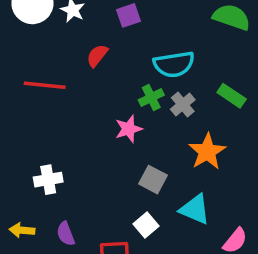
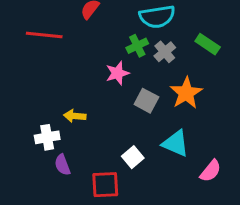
white cross: (48, 180) -> (47, 137), moved
gray square: (153, 180) -> (146, 101), moved
yellow arrow: (22, 230) -> (75, 116), moved

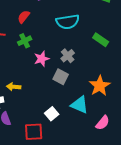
green cross: (137, 46) -> (25, 41), moved
gray cross: (165, 52) -> (68, 56), moved
orange star: (186, 93) -> (100, 86), moved

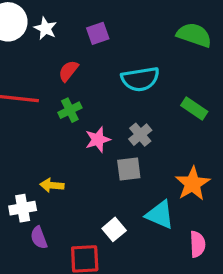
gray square: (61, 77) -> (129, 169), turned -35
pink semicircle: (103, 123) -> (197, 244), turned -42

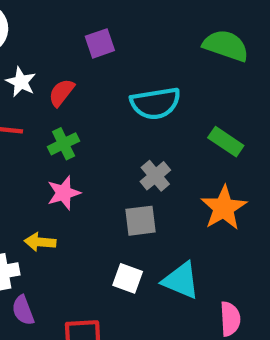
white star: (45, 28) -> (21, 82), moved
pink star: (98, 140) -> (64, 193), moved
orange star: (193, 184) -> (224, 208), moved
white square: (114, 229) -> (128, 278), moved, turned -30

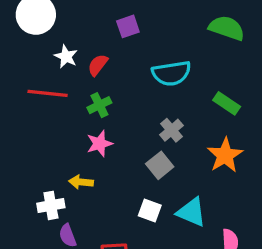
gray square: (140, 221) -> (160, 165), turned -32

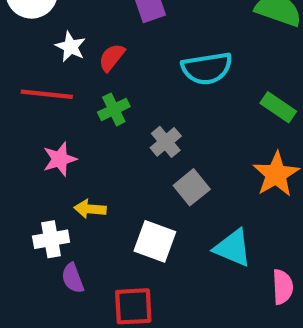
gray cross: (171, 130) -> (166, 142), moved
pink star: (99, 144) -> (60, 159), moved
white square: (150, 210) -> (155, 241), moved, size x1.4

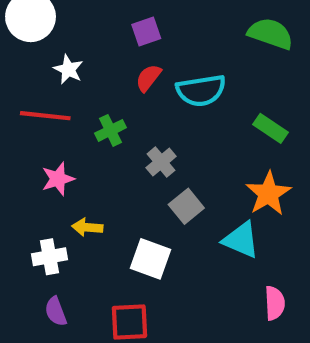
red semicircle: (112, 58) -> (148, 78), moved
cyan triangle: (233, 248) -> (241, 240), moved
purple semicircle: (73, 278) -> (56, 311), moved

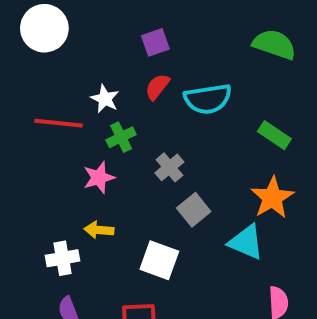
white star: (68, 69) -> (105, 99), moved
pink star: (58, 179) -> (99, 178), moved

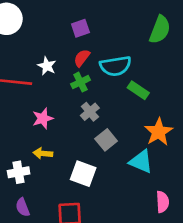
green semicircle: (274, 44) -> (160, 30), turned 92
green rectangle: (274, 135) -> (138, 90), moved
green cross: (121, 137) -> (80, 82), moved

